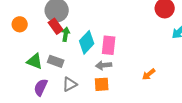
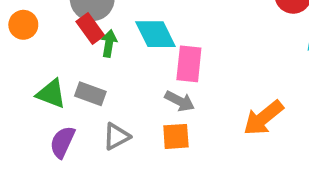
cyan diamond: (87, 42) -> (155, 34), moved, turned -70
gray arrow: (104, 65) -> (180, 101), turned -147
orange arrow: (149, 74) -> (263, 118), size x1.6

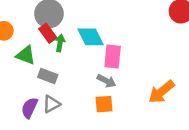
green triangle: (51, 94) -> (26, 55), moved
gray triangle: (116, 136) -> (51, 104), moved

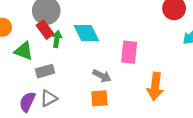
pink rectangle: (113, 56) -> (129, 52), moved
gray rectangle: (48, 76) -> (45, 71), turned -36
orange arrow: (161, 92) -> (155, 86), turned -44

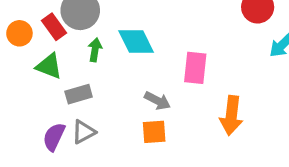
red rectangle: (45, 30) -> (54, 27), moved

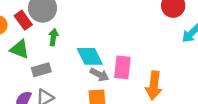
cyan diamond: (136, 42) -> (90, 56), moved
pink rectangle: (195, 68) -> (122, 67), moved

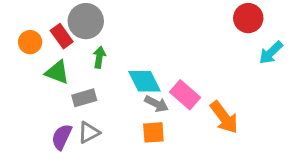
pink rectangle: (122, 67) -> (185, 95), turned -55
orange arrow: (154, 85) -> (224, 117), turned -44

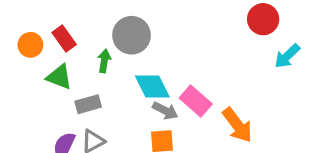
gray circle: (86, 21) -> (132, 35), moved

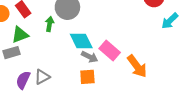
green triangle: (59, 77) -> (20, 35), turned -42
gray rectangle: (88, 104) -> (11, 53), moved

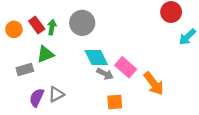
green arrow: (49, 24) -> (52, 27), moved
green triangle: (20, 35) -> (45, 54), moved
orange square: (87, 77) -> (115, 102), moved

